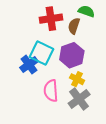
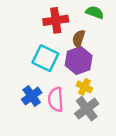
brown semicircle: (74, 26) -> (79, 39), moved
blue cross: (29, 65) -> (32, 96), moved

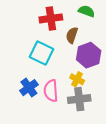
purple hexagon: (79, 60) -> (89, 55), moved
gray cross: (87, 109) -> (79, 99), turned 30

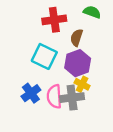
purple hexagon: (89, 55) -> (78, 63), moved
gray cross: (79, 99) -> (72, 98), moved

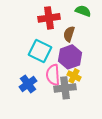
pink semicircle: (54, 96) -> (53, 75), moved

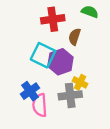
purple hexagon: (70, 57) -> (60, 62), moved
pink semicircle: (53, 75) -> (40, 105), moved

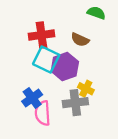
red cross: (53, 19) -> (42, 35), moved
brown semicircle: (75, 37) -> (80, 40), turned -84

